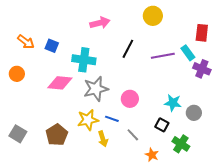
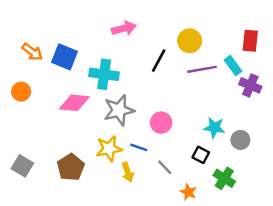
yellow circle: (153, 16) -> (190, 41), moved
blue square: (52, 46) -> (64, 57), size x1.5

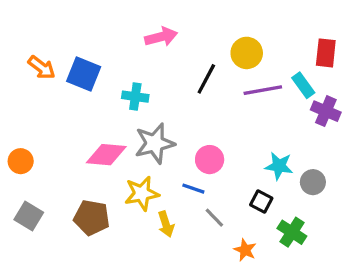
cyan cross: (104, 74) -> (135, 97), size x0.7
orange circle: (21, 92) -> (21, 161), moved
pink diamond: (74, 103) -> (106, 155), moved
blue line: (139, 147) -> (193, 189), moved
brown pentagon: (71, 167) -> (92, 218), turned -30

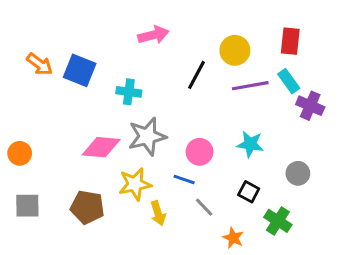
red rectangle: (326, 53) -> (290, 41), moved
cyan star: (279, 166) -> (250, 144), moved
gray square: (29, 216) -> (27, 206), turned -32

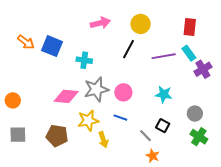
yellow circle: (235, 50) -> (141, 24), moved
purple cross: (310, 106) -> (203, 69), turned 36
pink circle: (200, 152) -> (123, 92), moved
gray line: (204, 207) -> (146, 136), moved
green cross: (278, 221) -> (199, 137), moved

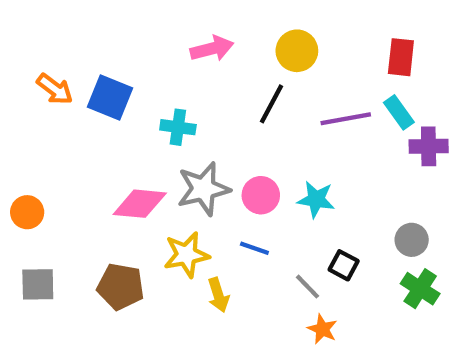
purple cross: (203, 69) -> (429, 146), turned 30
cyan star: (164, 94) -> (316, 199), moved

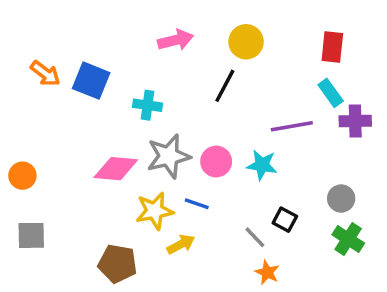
purple line: (346, 119) -> (292, 126), moved
blue line: (254, 248) -> (197, 204), moved
brown pentagon: (121, 287) -> (118, 264), moved
yellow arrow: (218, 295) -> (181, 244), turned -100

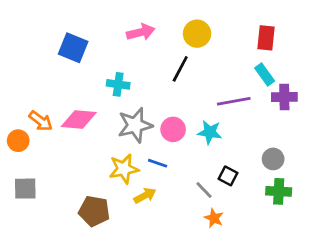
orange arrow: (45, 73) -> (41, 121), moved
blue square: (91, 81) -> (73, 48), moved
pink diamond: (116, 169) -> (79, 120), moved
green cross: (348, 239) -> (279, 191), turned -30

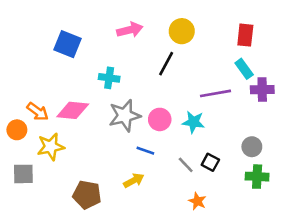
yellow star: (124, 169) -> (51, 147), moved
gray line: (204, 190) -> (186, 165), moved

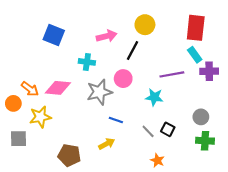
pink arrow: (130, 30) -> (107, 36), moved
red rectangle: (245, 35) -> (196, 28), size x1.4
pink circle: (160, 119) -> (123, 79), moved

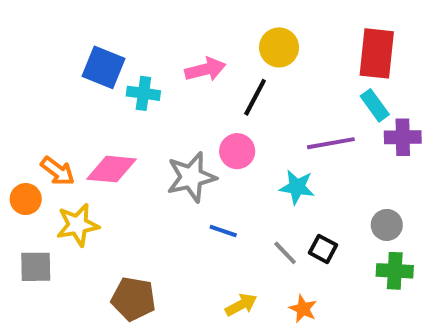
cyan cross: (87, 62) -> (143, 93), moved
yellow arrow: (107, 144) -> (241, 305), moved

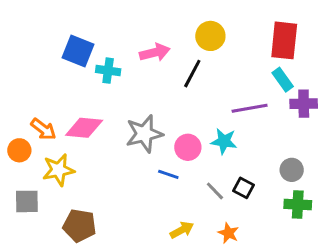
pink circle: (237, 151) -> (188, 147), moved
brown pentagon: (133, 299) -> (80, 226), moved

